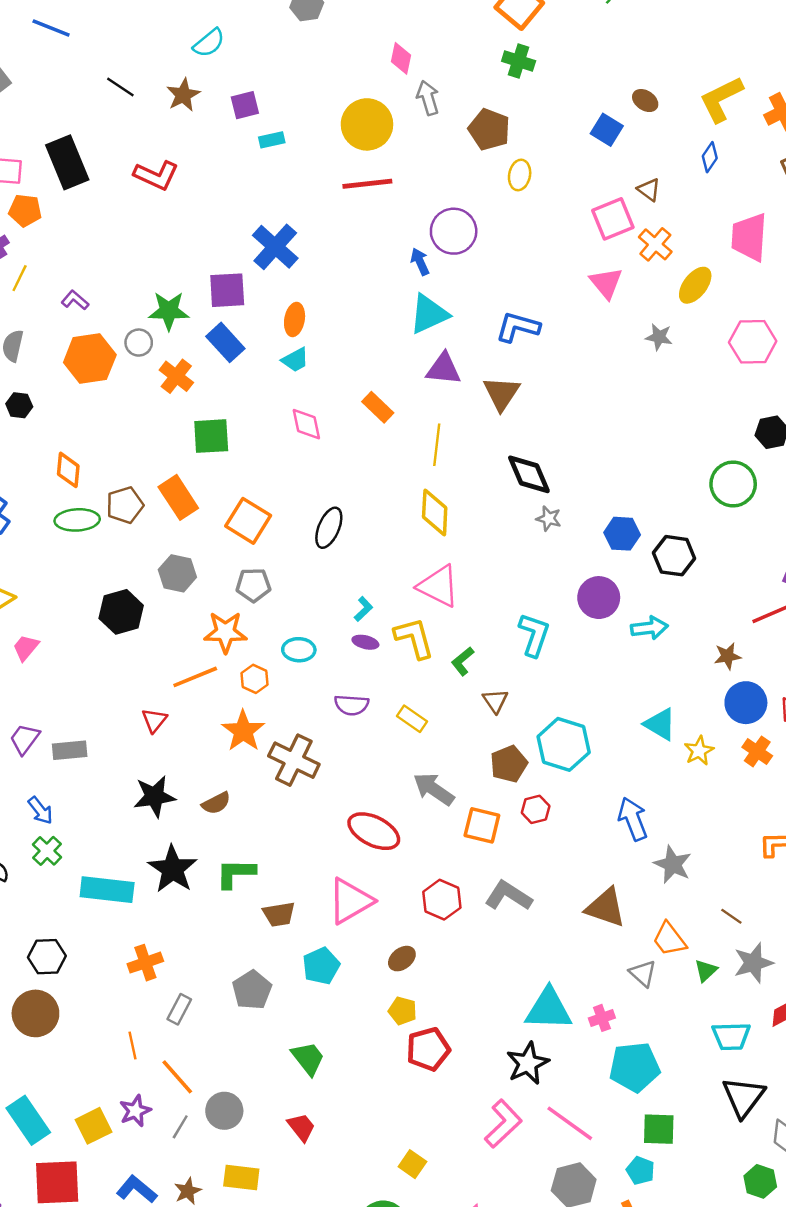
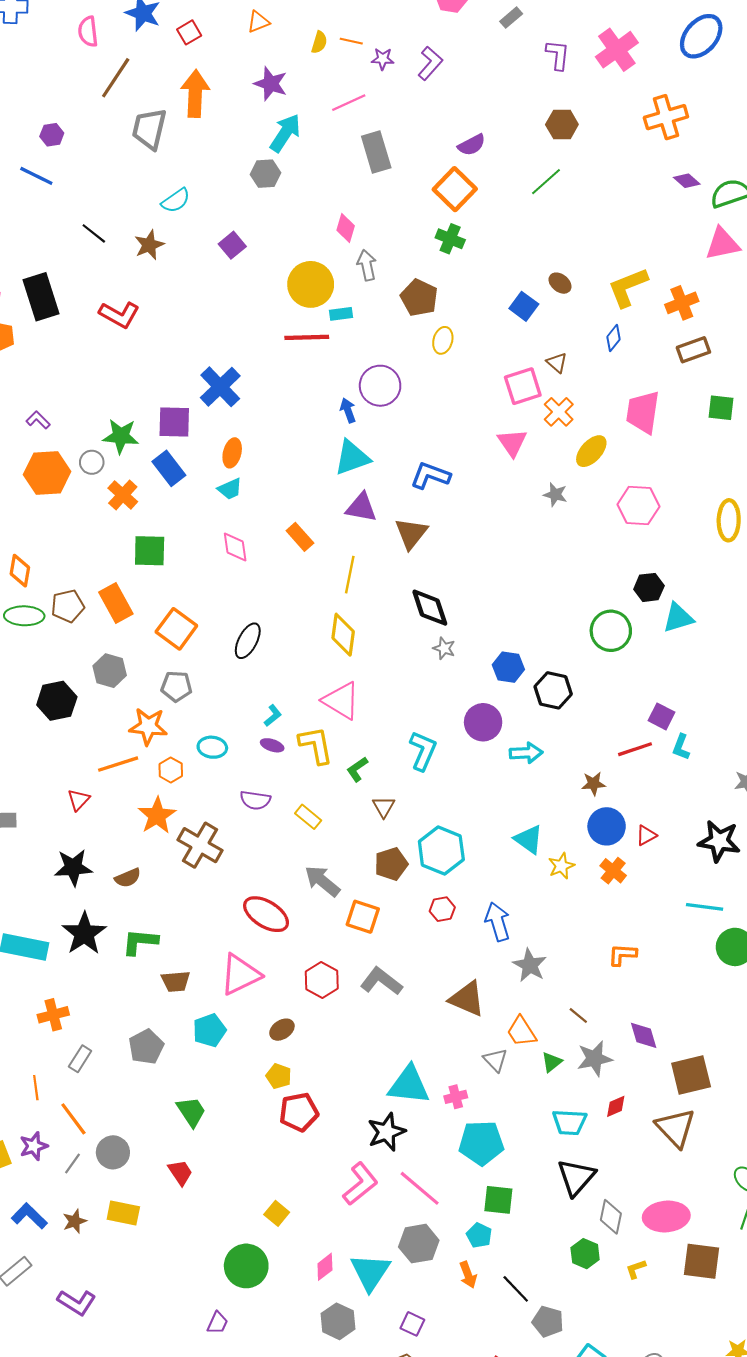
purple square: (245, 105) -> (232, 245), moved, turned -30
cyan rectangle: (272, 140) -> (341, 314), moved
red hexagon: (536, 809) -> (442, 909), moved

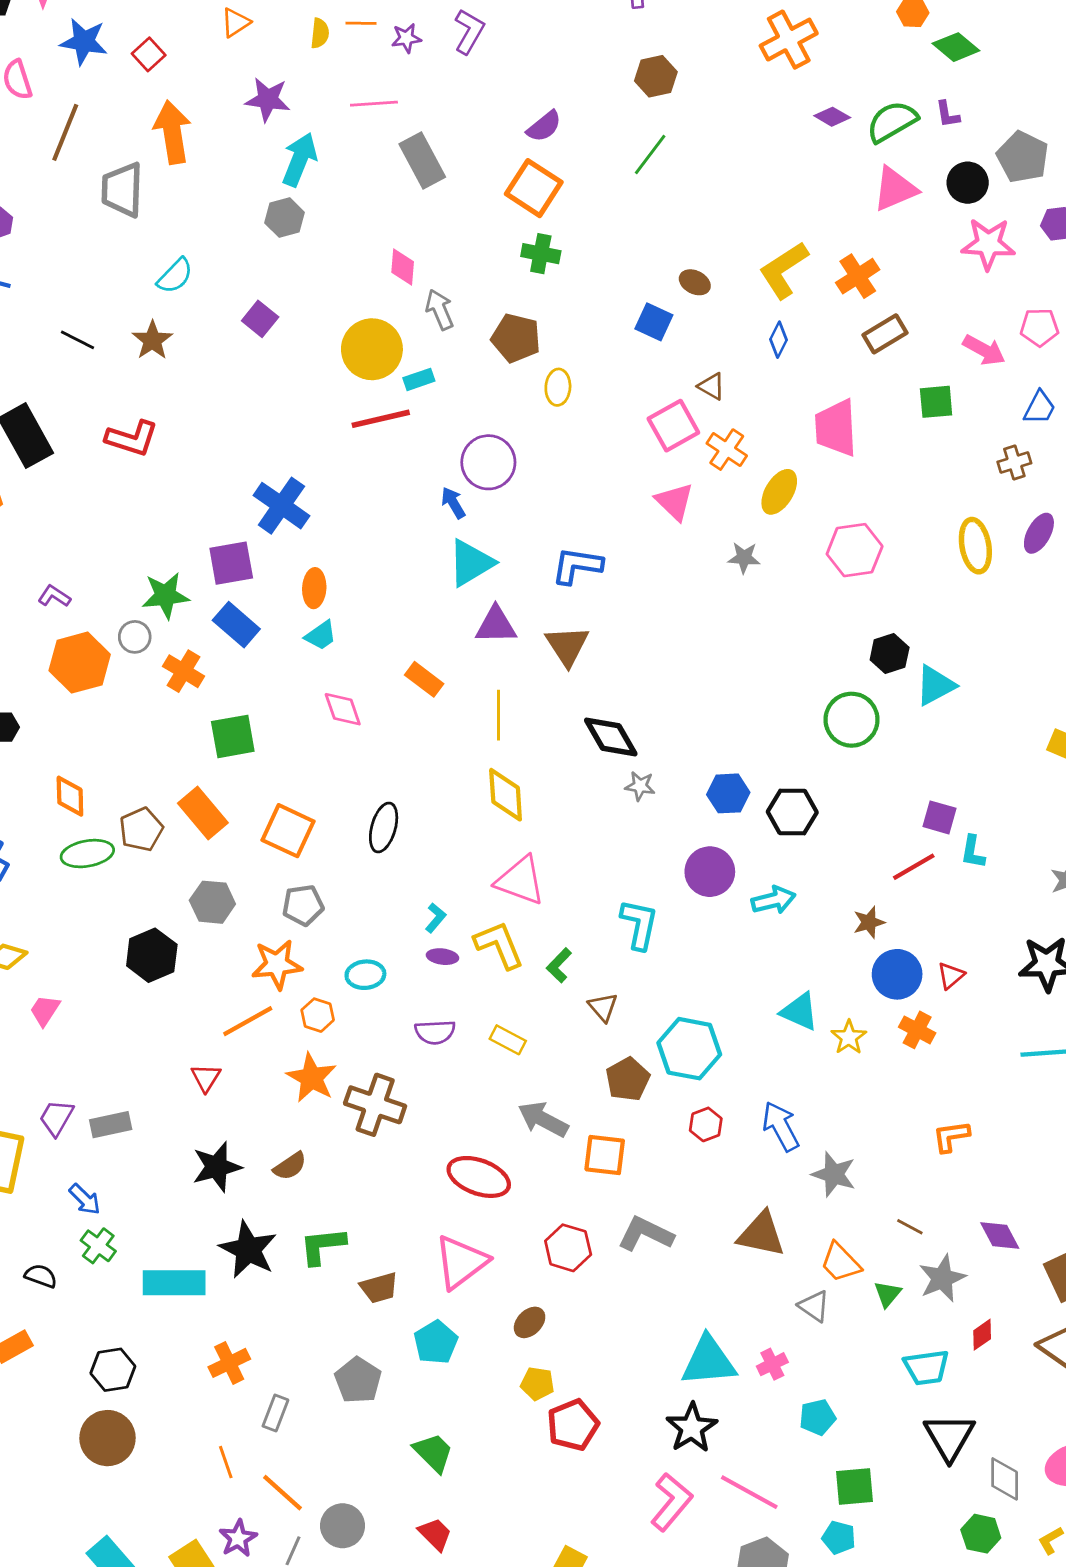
pink line: (349, 103) -> (374, 104), turned 32
cyan pentagon: (481, 1143) -> (817, 1417), size x0.6

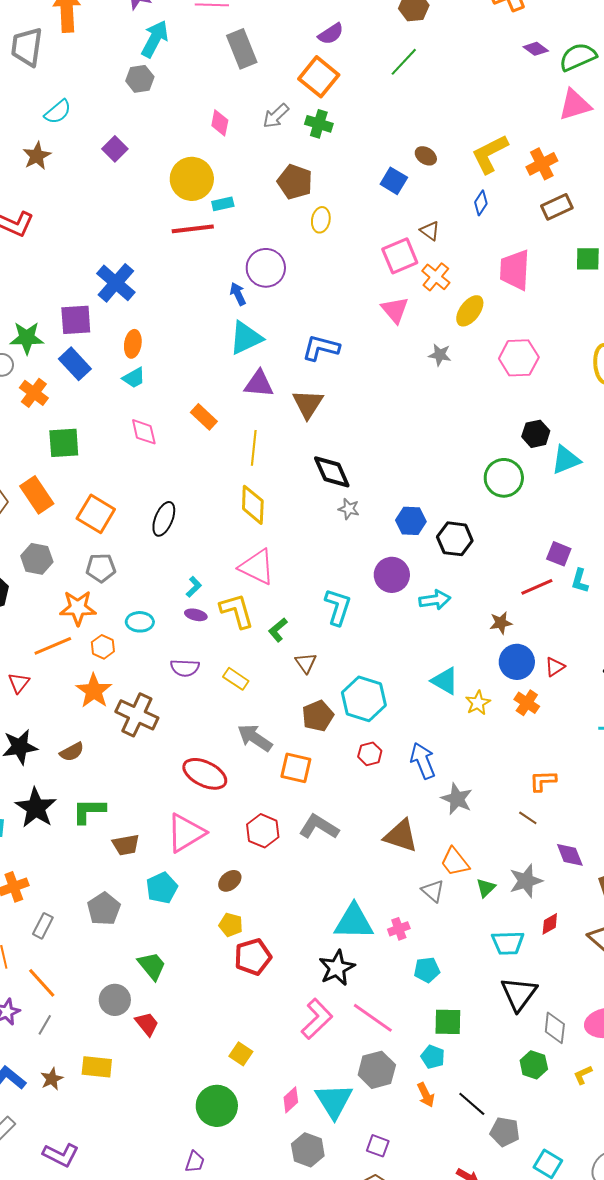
gray arrow: (440, 310) -> (276, 116), moved, turned -116
brown line: (910, 1227) -> (528, 818), moved
gray circle: (343, 1526) -> (115, 1000), moved

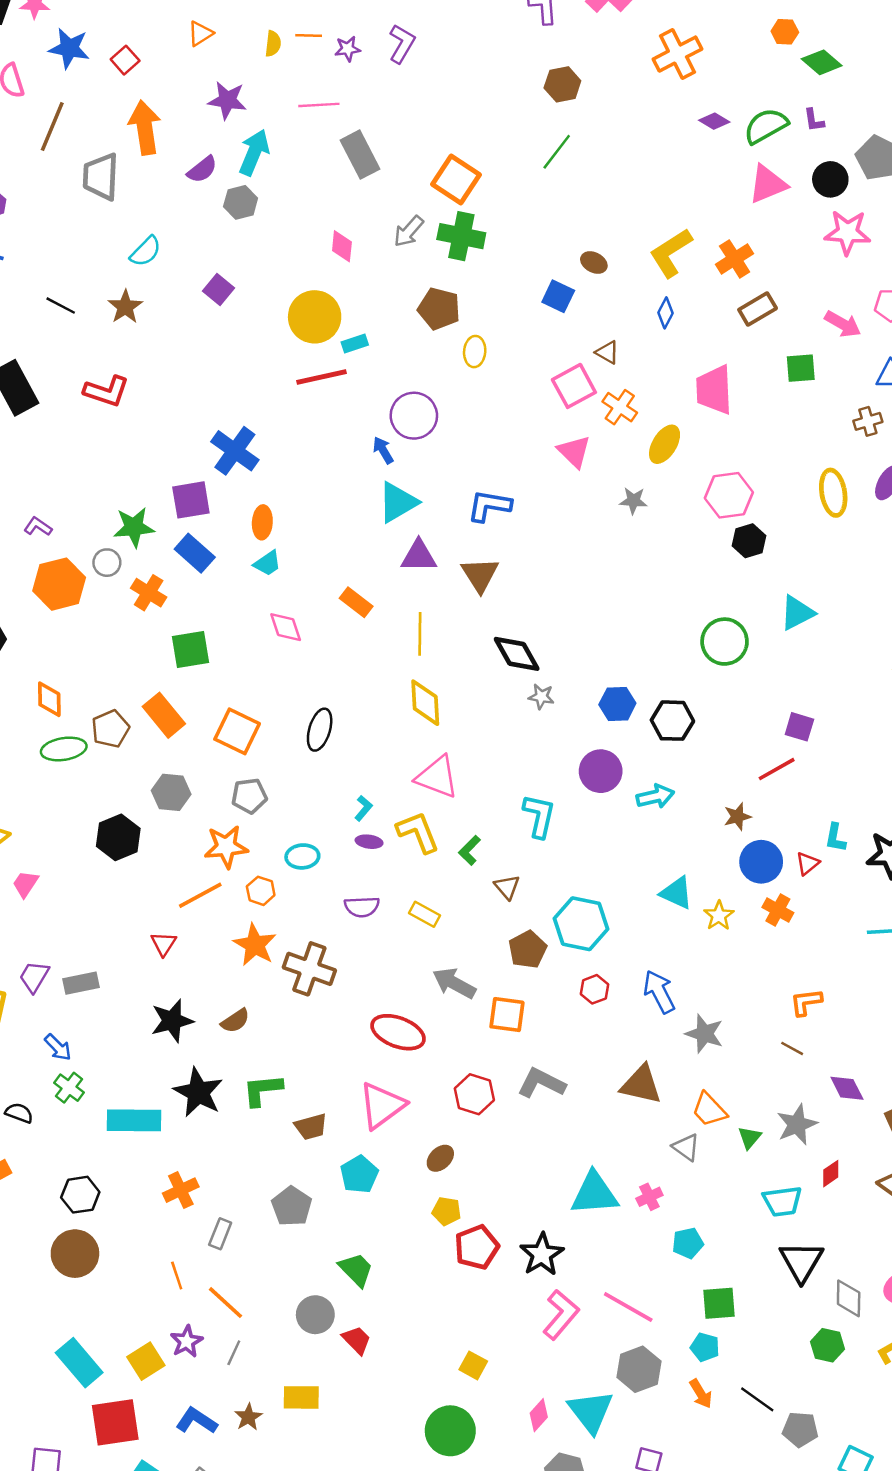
purple semicircle: (331, 34) -> (202, 169), moved
green cross: (319, 124) -> (461, 236), size x1.4
black hexagon: (536, 434) -> (749, 541), moved
cyan L-shape: (580, 581) -> (835, 838), moved
black star: (337, 968) -> (542, 1254), moved

